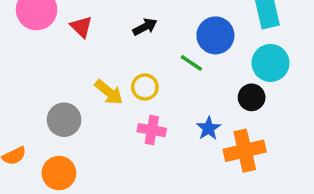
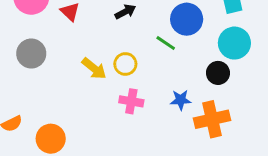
gray circle: (64, 120) -> (31, 54), moved
blue star: (209, 128) -> (181, 100), turned 30

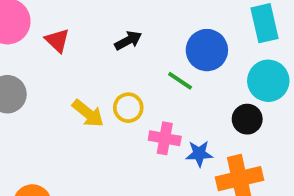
pink cross: (131, 101) -> (165, 138), moved

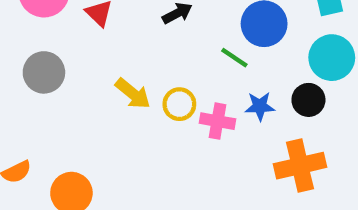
yellow circle: (128, 108) -> (179, 104), moved
blue star: (199, 154) -> (260, 106), moved

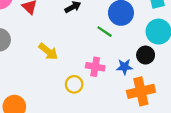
yellow circle: (179, 104) -> (74, 84), moved
blue star: (260, 106) -> (124, 67), moved

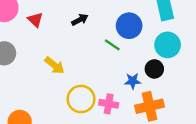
pink cross: (95, 67) -> (109, 104), moved
yellow circle: (74, 84) -> (81, 99), size x1.5

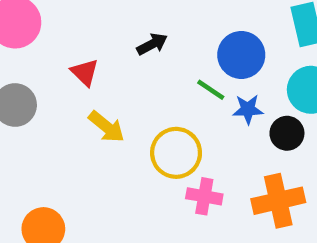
red triangle: (35, 20) -> (85, 72), moved
blue star: (133, 81) -> (248, 109), moved
yellow circle: (81, 99) -> (176, 153), moved

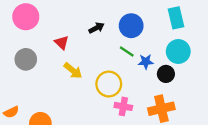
blue circle: (241, 55) -> (131, 26), moved

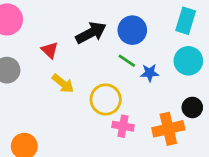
cyan rectangle: (176, 18) -> (186, 21), turned 30
black arrow: (96, 28) -> (91, 33), size x1.6
black circle: (166, 74) -> (192, 107), moved

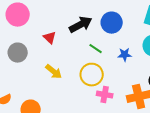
green line: (127, 61) -> (96, 49), moved
yellow arrow: (63, 83) -> (54, 72), moved

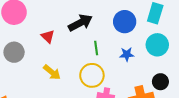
blue circle: (112, 23) -> (125, 22), moved
green line: (96, 49) -> (96, 48), turned 48

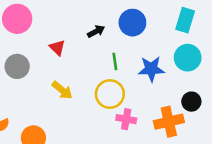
blue circle: (125, 22) -> (132, 23), moved
black arrow: (80, 23) -> (96, 31), size x0.6
blue star: (127, 54) -> (151, 69), size x1.5

